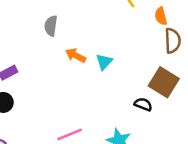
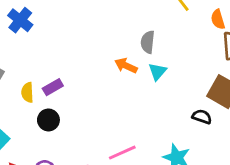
gray semicircle: (51, 26) -> (148, 42), moved

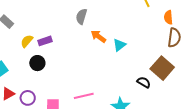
gray semicircle: (148, 42) -> (81, 16), moved
yellow semicircle: (27, 92) -> (27, 41), turned 32

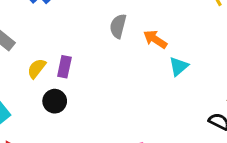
orange arrow: (98, 36) -> (155, 39), moved
purple rectangle: (45, 41) -> (64, 67), turned -56

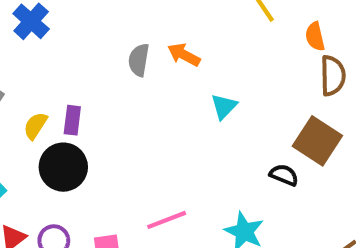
orange arrow: (155, 39) -> (184, 55), moved
black circle: (55, 101) -> (63, 167), size x1.5

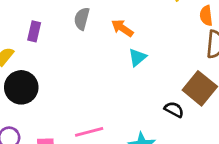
orange arrow: (184, 55) -> (122, 28), moved
purple rectangle: (72, 120) -> (34, 31), moved

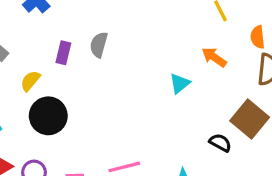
gray semicircle: (82, 19) -> (99, 45), moved
orange arrow: (122, 28) -> (214, 57), moved

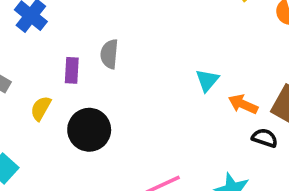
orange arrow: (214, 57) -> (243, 104), moved
black circle: (48, 116) -> (89, 130), moved

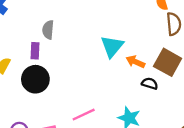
purple rectangle: (72, 70) -> (35, 51), moved
cyan triangle: (207, 80) -> (112, 46), size x1.5

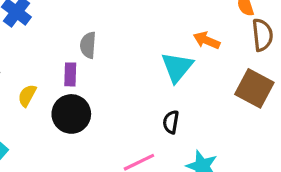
orange arrow: (135, 62) -> (207, 40), moved
black semicircle: (150, 84) -> (171, 122), moved, turned -98

